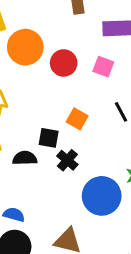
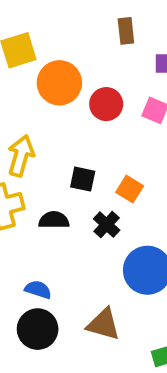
orange square: (77, 119) -> (130, 189), moved
black square: (49, 138) -> (83, 179), moved

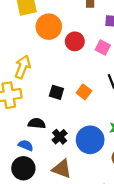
black square: (83, 179) -> (56, 92), moved
black semicircle: (54, 220) -> (37, 123), moved
black cross: (107, 225) -> (60, 137), moved

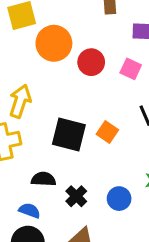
black square: (56, 92) -> (69, 135), size x1.6
blue circle: (90, 140) -> (119, 199), size x0.6

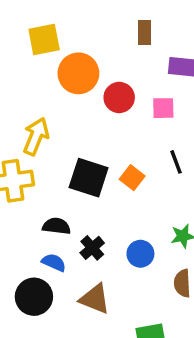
pink square: (131, 69) -> (163, 108), turned -30
blue semicircle: (30, 211) -> (54, 262), moved

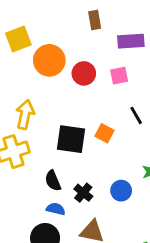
black semicircle: (56, 226) -> (53, 181), turned -110

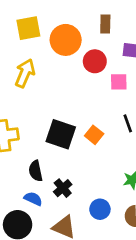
orange circle: (49, 60) -> (66, 40), moved
red circle: (84, 73) -> (95, 61), moved
yellow arrow: (25, 114) -> (25, 73), moved
blue circle: (121, 191) -> (100, 209), moved

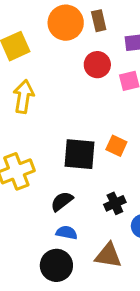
orange circle: (66, 40) -> (66, 23), moved
black semicircle: (36, 171) -> (62, 201), turned 78
black cross: (63, 188) -> (115, 203), moved, turned 30

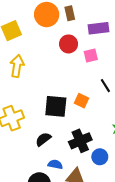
black cross: (115, 203) -> (80, 141), size x1.5
blue semicircle: (67, 233) -> (55, 164), moved

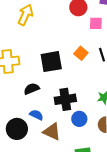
orange square: (82, 101) -> (81, 53), moved
black square: (56, 106) -> (51, 62), turned -30

